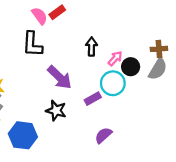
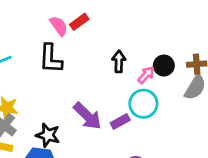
black circle: (131, 67) -> (164, 66), moved
purple arrow: (60, 77) -> (87, 116), moved
black star: (56, 110) -> (48, 135), moved

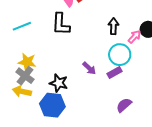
cyan circle: (143, 104) -> (120, 55), moved
purple arrow: (87, 116) -> (89, 68), size x0.6

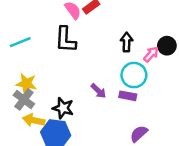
purple rectangle: (114, 72) -> (128, 96), turned 40
yellow arrow: (22, 91) -> (34, 120), moved

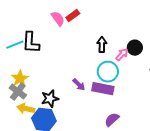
black L-shape: (65, 40) -> (31, 43), moved
yellow star: (26, 84) -> (20, 79), turned 30
purple rectangle: (128, 96) -> (103, 89), size x1.5
black star: (63, 108) -> (50, 99), turned -30

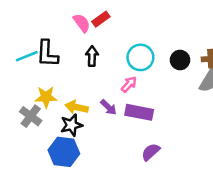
black arrow: (102, 45) -> (92, 56), moved
pink arrow: (122, 55) -> (129, 84), moved
cyan circle: (108, 72) -> (140, 57), moved
yellow star: (20, 79) -> (46, 97), moved, turned 30
yellow arrow: (26, 109) -> (77, 107), moved

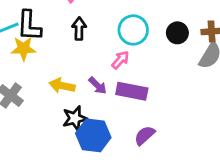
yellow star: (46, 97) -> (23, 49), moved
black star: (71, 125) -> (75, 118), moved
blue hexagon: (64, 152) -> (93, 135), moved

